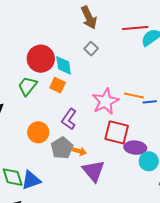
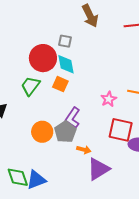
gray square: (91, 49) -> (65, 41), moved, turned -32
pink star: (105, 101) -> (109, 99), size x0.6
gray pentagon: (62, 148) -> (65, 132), moved
purple triangle: (93, 171) -> (98, 169), turned 40

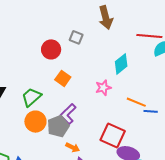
red circle: (43, 58) -> (51, 49), size x0.7
cyan diamond: (66, 64) -> (121, 64), moved, turned 50
green trapezoid: (30, 86) -> (31, 97), moved
pink star: (109, 99) -> (103, 88), moved

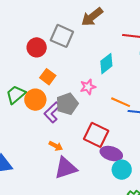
brown arrow: (106, 18) -> (92, 17), turned 65
gray square: (76, 37) -> (62, 36), size x1.6
orange circle: (35, 122) -> (35, 100), moved
gray pentagon: (58, 126) -> (67, 104), moved

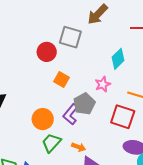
green trapezoid: (16, 95) -> (51, 143), moved
orange circle: (35, 100) -> (43, 119), moved
red square: (96, 135) -> (123, 117), moved

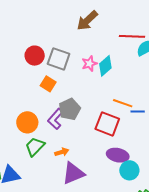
gray square: (70, 37) -> (59, 59), moved
pink star: (103, 84) -> (89, 64), moved
orange arrow: (79, 147) -> (62, 152), turned -40

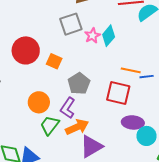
red circle: (35, 56) -> (26, 50), moved, size x1.4
gray square: (59, 59) -> (71, 24), moved, turned -30
purple L-shape: (55, 119) -> (68, 108), moved
orange arrow: (62, 152) -> (77, 127), size x1.6

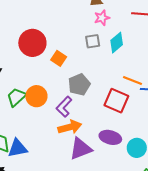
gray square: (71, 24) -> (93, 41), moved, size x0.7
pink star: (92, 36) -> (102, 18), moved
purple ellipse: (133, 122) -> (110, 137), moved
green trapezoid: (50, 125) -> (16, 97), moved

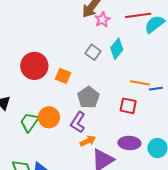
pink star: (102, 18) -> (102, 20), moved
gray square: (93, 41) -> (93, 52), turned -35
red square: (116, 101) -> (128, 106), size x0.7
orange arrow: (70, 127) -> (88, 141), size x0.7

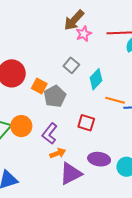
cyan diamond: (117, 49) -> (96, 79), moved
gray pentagon: (88, 97) -> (55, 96), moved
red square: (128, 106) -> (86, 123), moved

